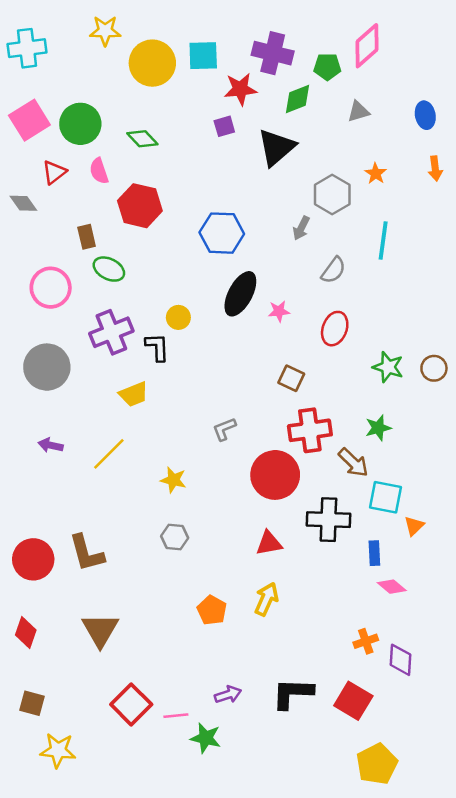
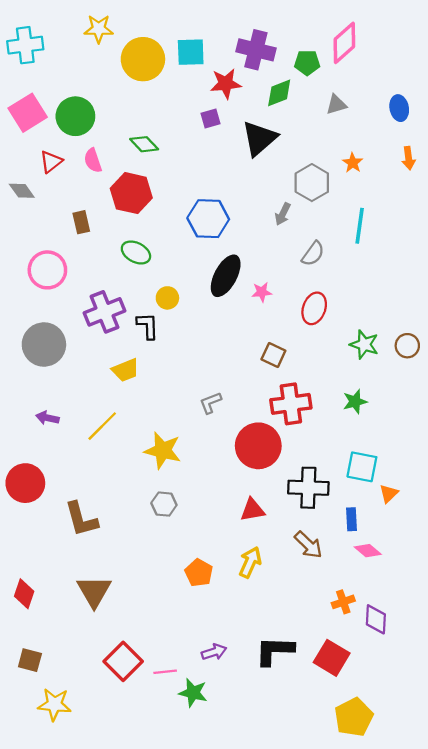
green diamond: (142, 139) -> (144, 144), moved
green ellipse: (109, 269) -> (136, 252), moved
brown arrow: (353, 463) -> (308, 545), moved
yellow star: (173, 480) -> (163, 450), size x1.5
red circle: (33, 559) -> (25, 483), moved

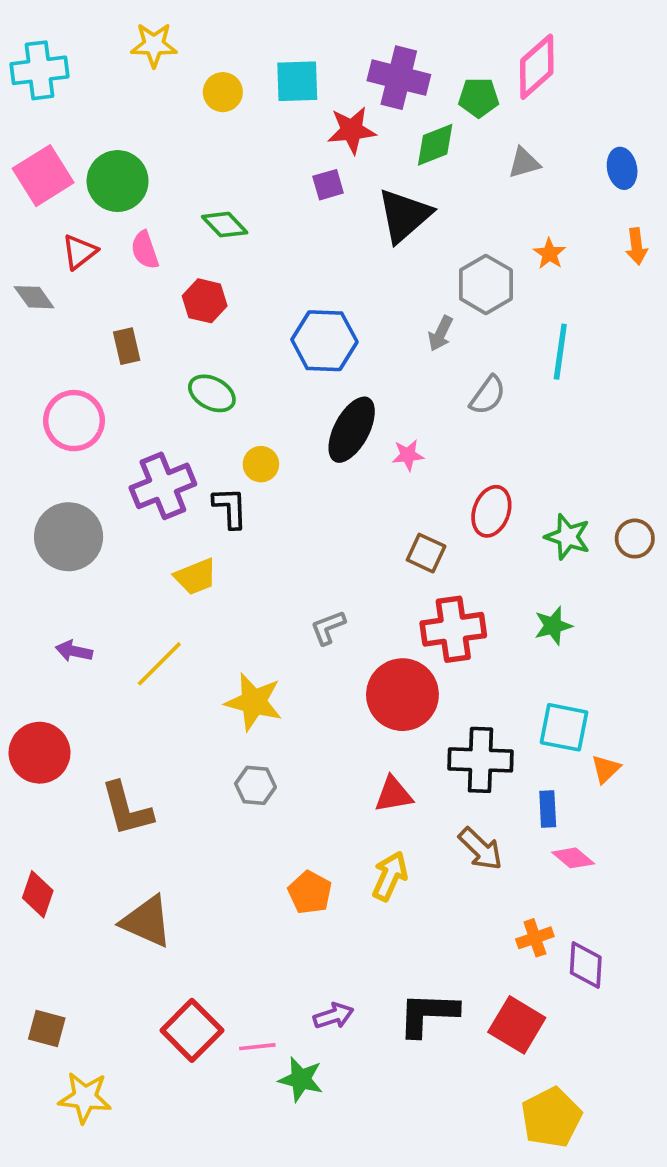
yellow circle: (143, 59) -> (223, 92), size x0.6
red hexagon: (131, 193) -> (205, 301), size x0.7
red ellipse: (314, 308) -> (491, 511), moved
brown triangle: (94, 591) -> (147, 921), turned -36
red diamond: (24, 594) -> (38, 894), moved

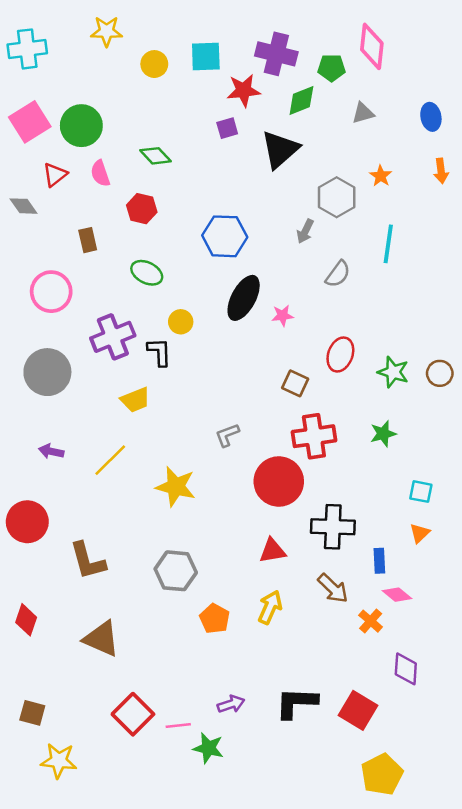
pink diamond: (537, 67) -> (372, 46), turned -42
cyan square: (564, 727) -> (421, 492), moved, size x0.7
gray hexagon: (255, 785) -> (176, 571), moved, size x1.5
orange cross: (535, 938) -> (371, 621), moved, turned -30

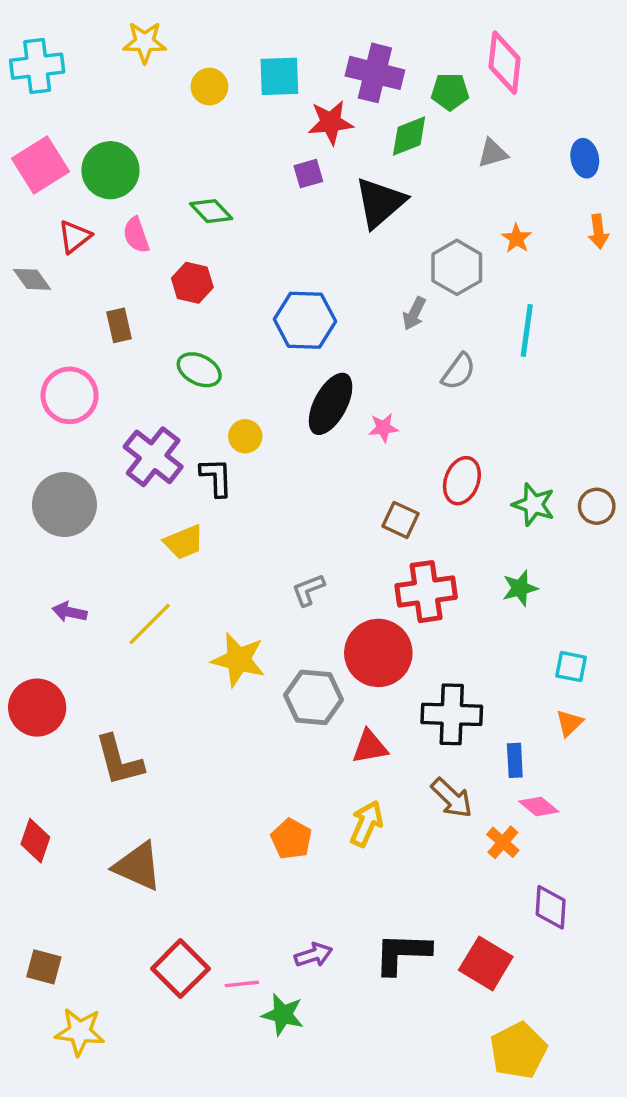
purple cross: (113, 337) -> (153, 457), turned -30
gray hexagon: (176, 571) -> (314, 697), moved

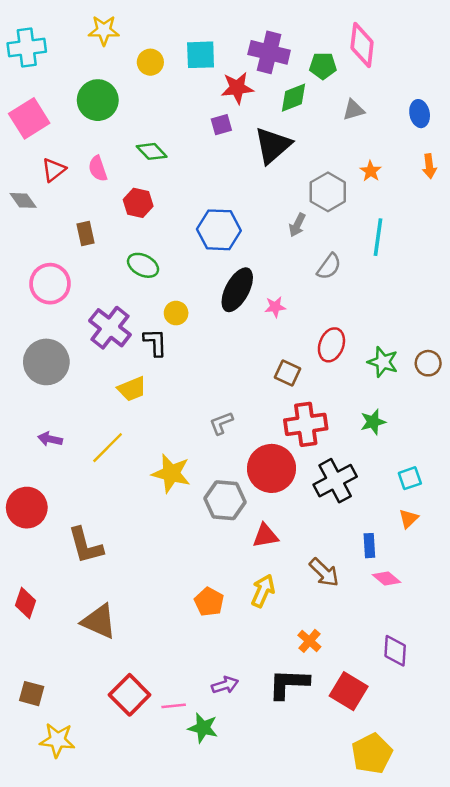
green circle: (110, 170) -> (98, 100), moved
cyan square: (571, 667) -> (410, 478), turned -30
black cross: (452, 714) -> (335, 481), moved, turned -30
orange cross: (503, 842) -> (309, 641), moved

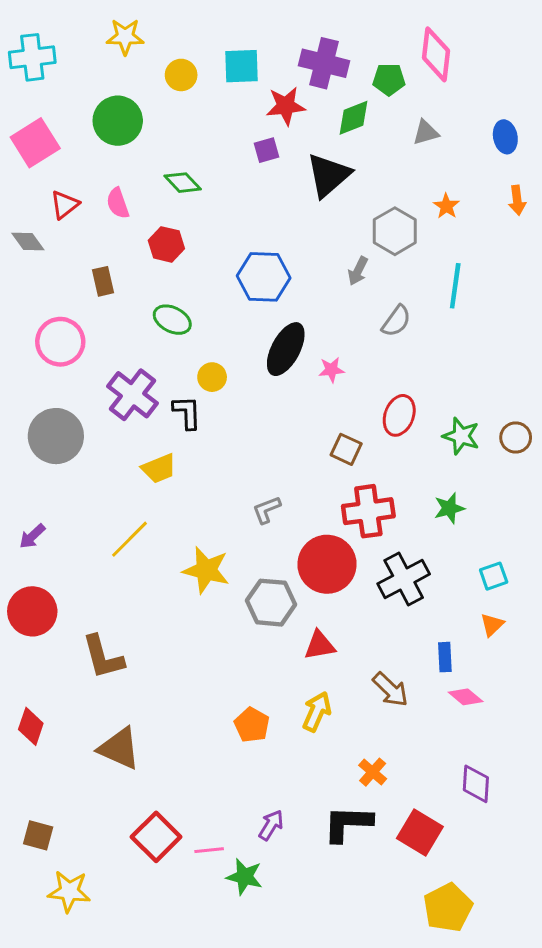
purple arrow: (50, 439) -> (32, 536), moved, turned -55
purple arrow: (225, 685) -> (271, 825), turned -40

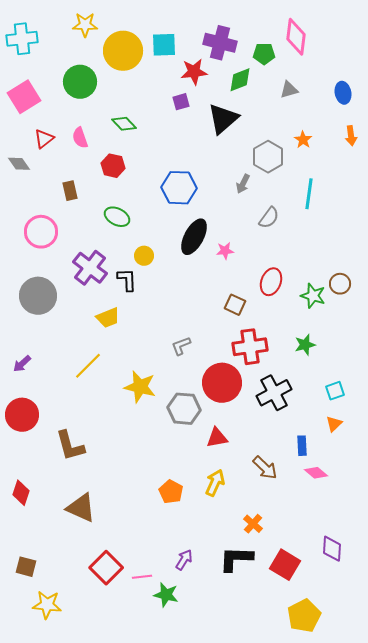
yellow circle: (181, 75) -> (123, 51), size x1.8
brown circle: (516, 437) -> (340, 284), moved
purple diamond: (476, 784) -> (332, 549), moved

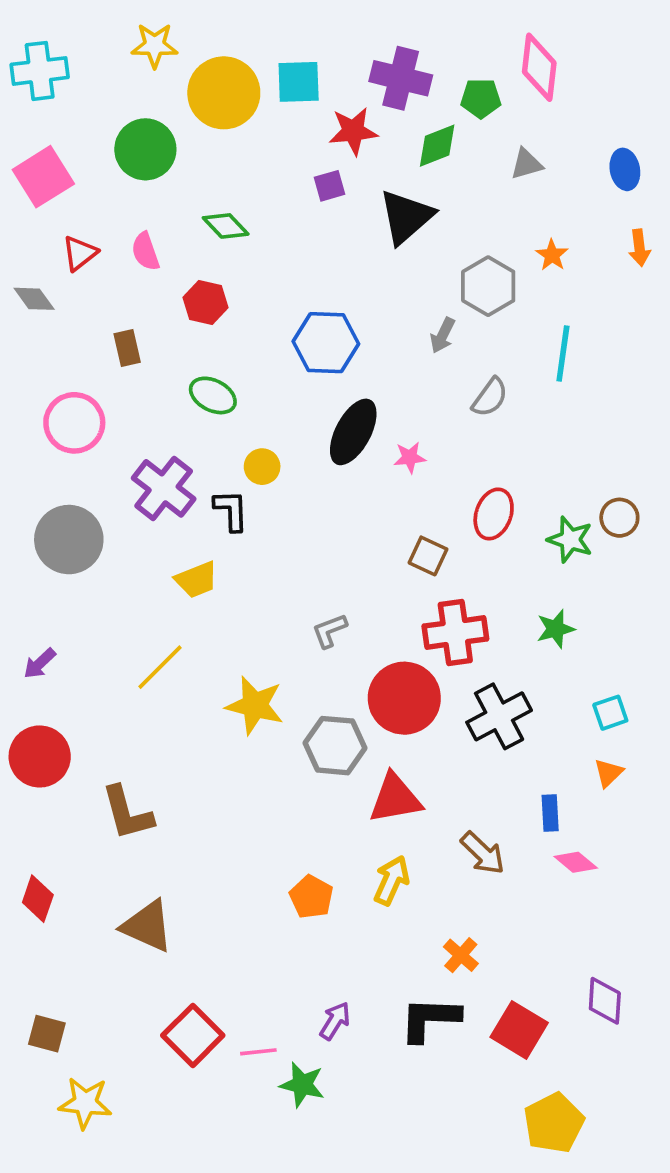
red triangle: (217, 438) -> (395, 798), size x1.4

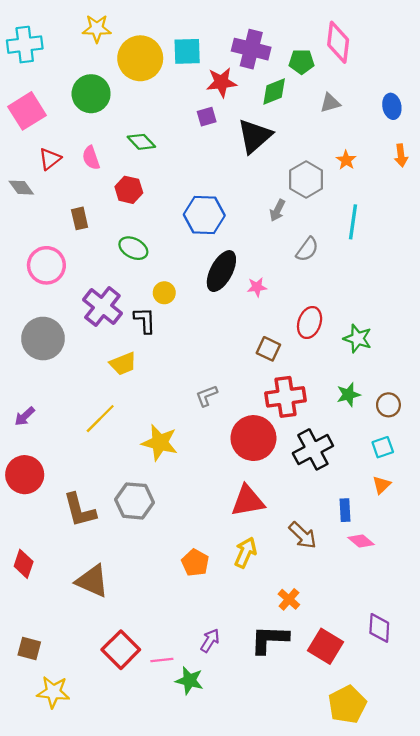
brown circle: (619, 518) -> (388, 405), moved
gray hexagon: (335, 746) -> (135, 501), moved

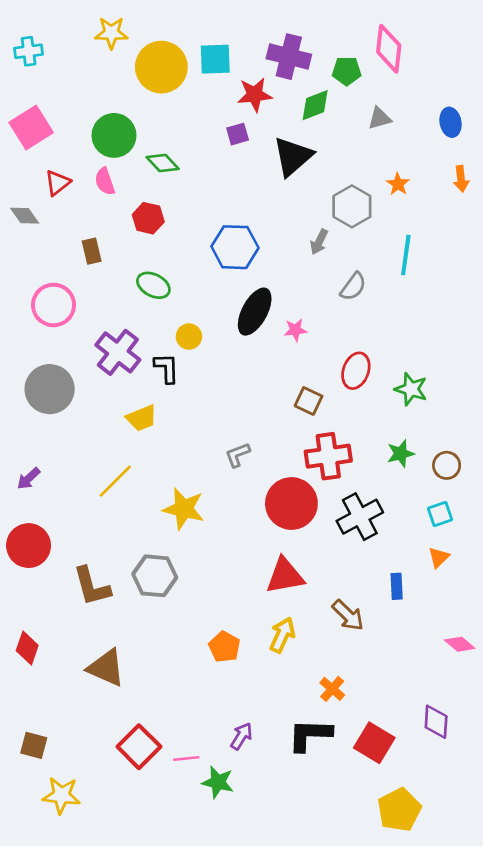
cyan cross: (25, 45) -> (29, 51), size x0.7
green circle: (91, 94) -> (114, 135), moved
pink diamond: (361, 541) -> (460, 644), moved

